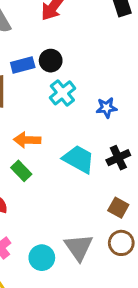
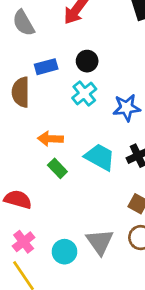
black circle: (51, 61) -> (87, 61), moved
blue star: (107, 108) -> (127, 108), size x1.4
green rectangle: (21, 171) -> (57, 168), moved

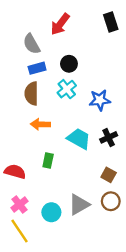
gray semicircle: (24, 23) -> (32, 44), moved
brown semicircle: (21, 92) -> (32, 93), moved
green rectangle: (57, 168) -> (48, 161), moved, turned 56
gray triangle: (100, 242) -> (79, 205), turned 35

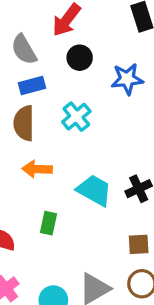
black circle: (69, 64) -> (80, 58), moved
blue star: (100, 100) -> (127, 79), moved
brown square: (109, 175) -> (139, 244), turned -32

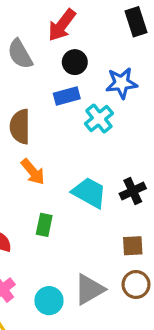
blue rectangle: (32, 86) -> (67, 96), moved
cyan cross: (76, 117) -> (99, 119), moved
orange arrow: (37, 169) -> (33, 172), turned -132

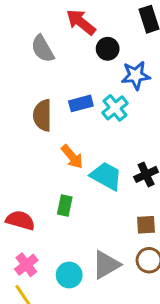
red arrow: (62, 25) -> (81, 22), turned 92
black circle: (75, 62) -> (108, 49), moved
blue rectangle: (67, 96) -> (81, 103), moved
orange arrow: (33, 172) -> (72, 157), moved

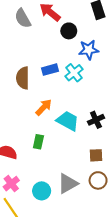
gray semicircle: (43, 49) -> (23, 18), moved
orange arrow: (72, 157) -> (44, 107), turned -96

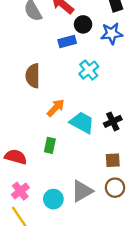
blue star: (89, 50) -> (112, 34), moved
blue rectangle: (50, 70) -> (67, 42), moved

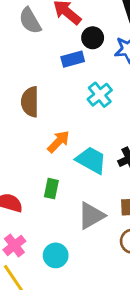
gray triangle: (82, 191) -> (91, 216), moved

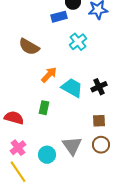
brown semicircle: (30, 102) -> (29, 47), turned -60
gray triangle: (91, 216) -> (72, 146), moved, turned -35

